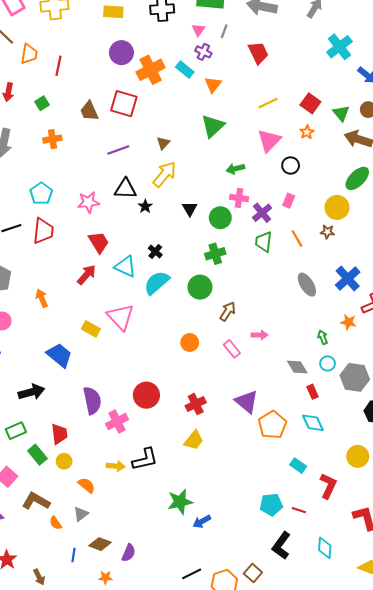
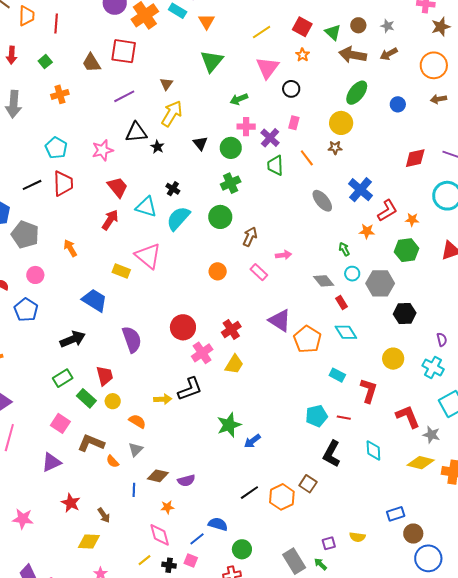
pink cross: (117, 422) -> (202, 353), moved
purple semicircle: (129, 553) -> (186, 481), turned 60

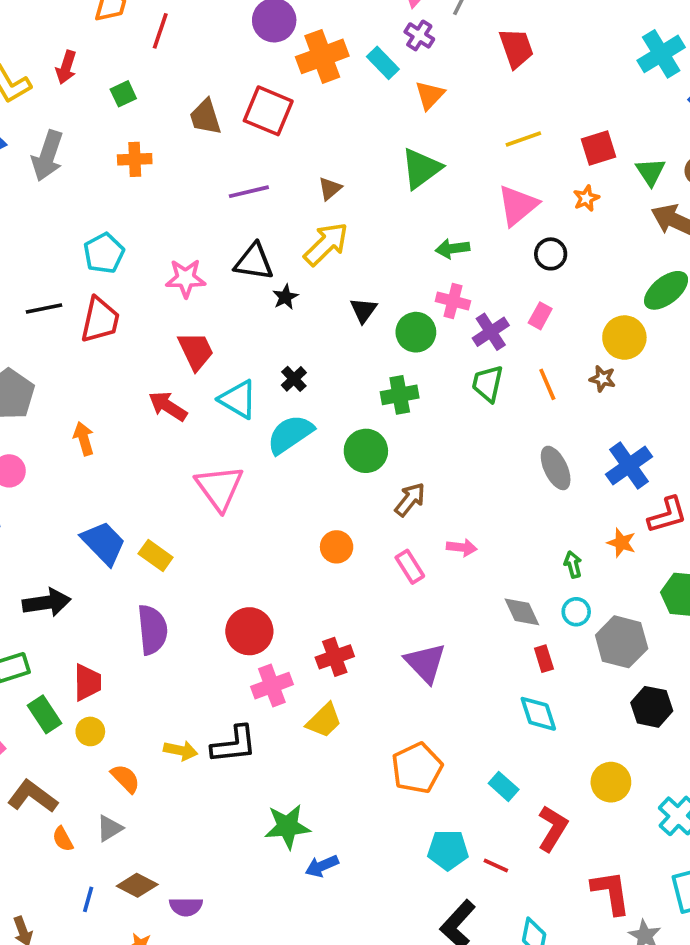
red square: (302, 27) -> (598, 148), turned 30
red arrow: (110, 220) -> (168, 406), turned -105
yellow rectangle: (121, 271) -> (156, 556), moved
orange pentagon: (307, 339) -> (417, 768), moved

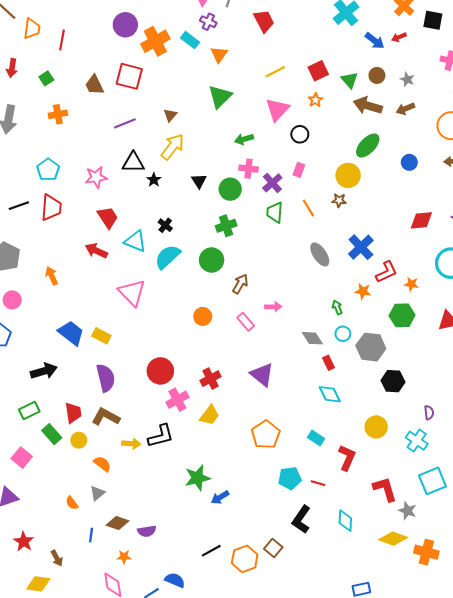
brown L-shape: (33, 797) -> (106, 417), moved

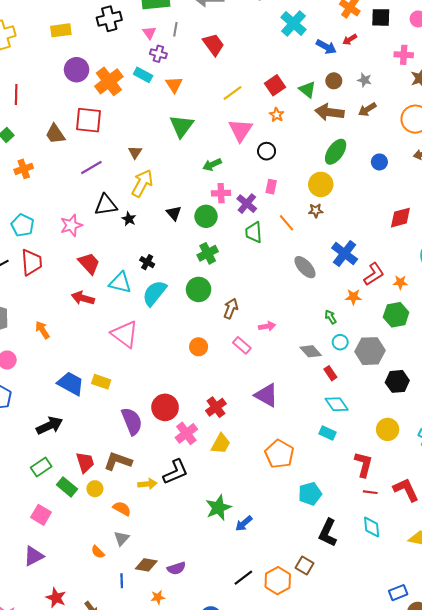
purple semicircle: (106, 378) -> (132, 421), moved
cyan rectangle: (316, 438) -> (328, 433), moved
red line: (318, 483) -> (370, 492), moved

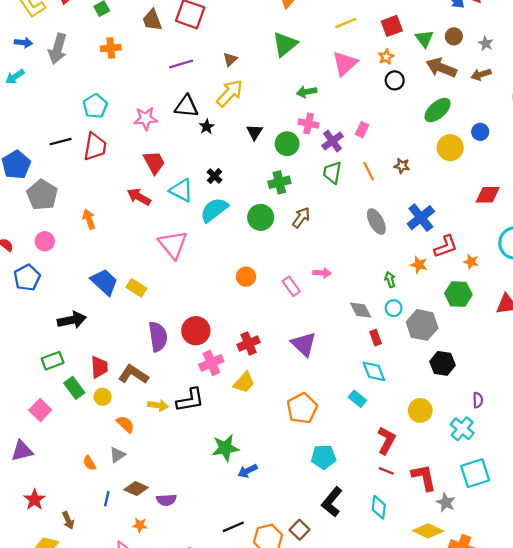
black circle: (267, 151) -> (395, 80), moved
yellow circle: (321, 184) -> (450, 148), moved
brown arrow: (231, 309) -> (301, 218), moved

